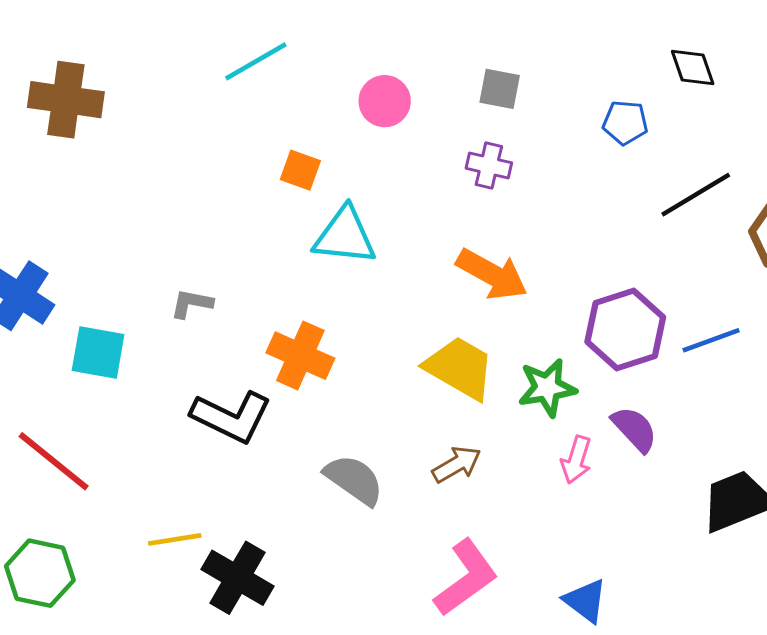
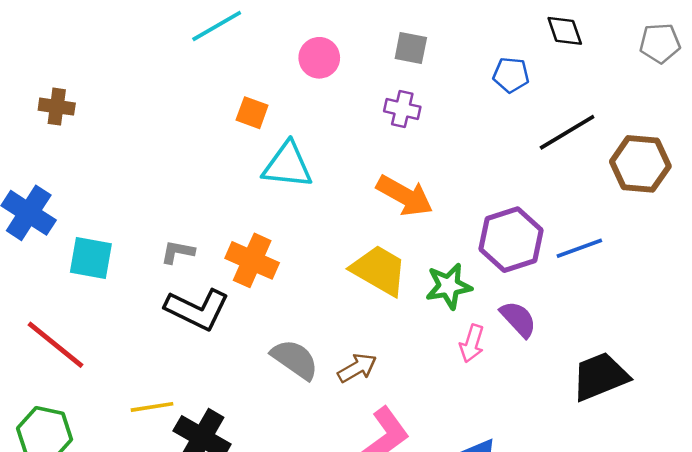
brown cross: (66, 100) -> (57, 107), moved, size x0.6
gray L-shape: (192, 303) -> (178, 252), moved
brown arrow: (457, 464) -> (357, 368), moved

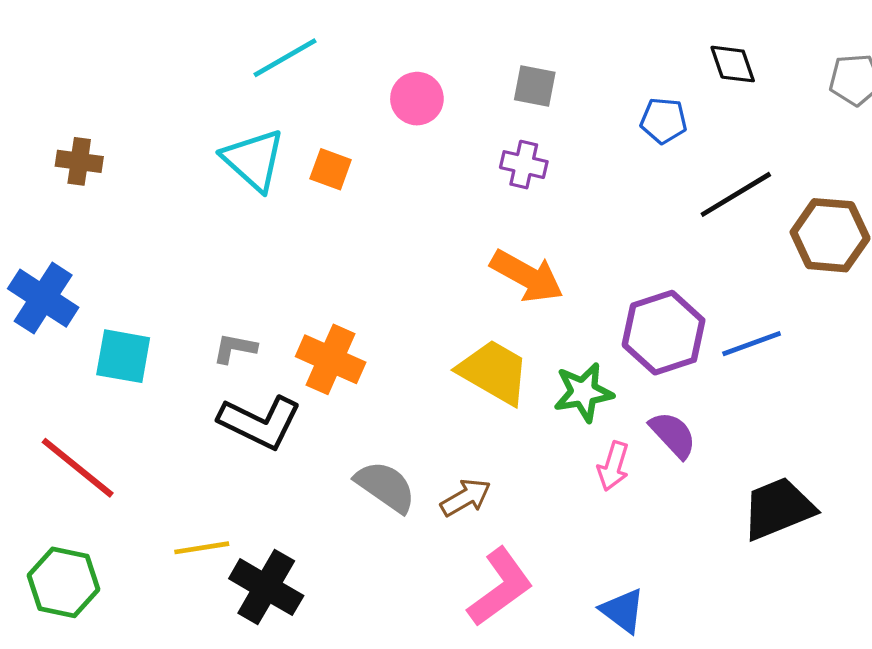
cyan triangle: (288, 165) -> (254, 160), moved, turned 36

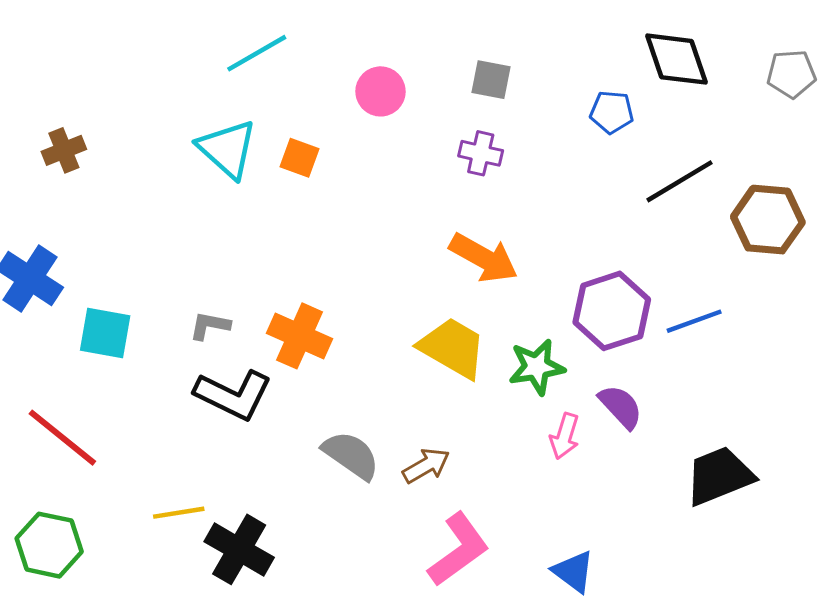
black diamond: (733, 64) -> (677, 59), size x1.5
brown cross: (79, 161) -> (64, 150), turned -30

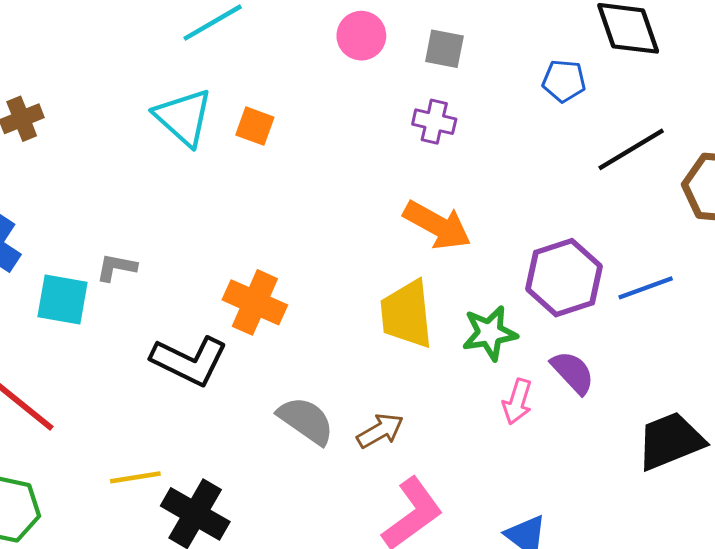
pink circle: (381, 91) -> (361, 36), moved
gray L-shape: (210, 326) -> (116, 267), moved
yellow trapezoid: (453, 348) -> (407, 314), turned -126

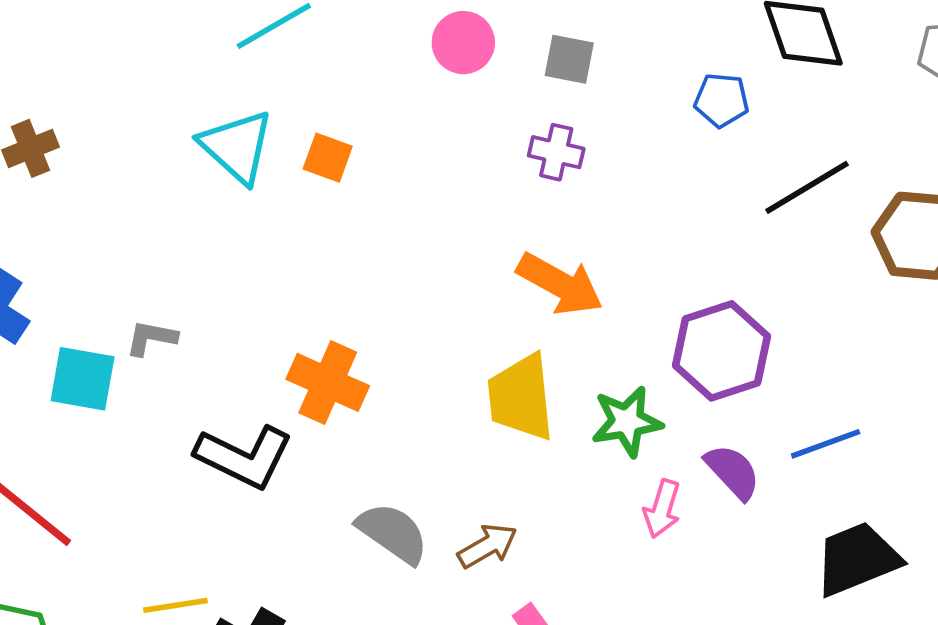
blue line: (646, 288) -> (826, 444), moved

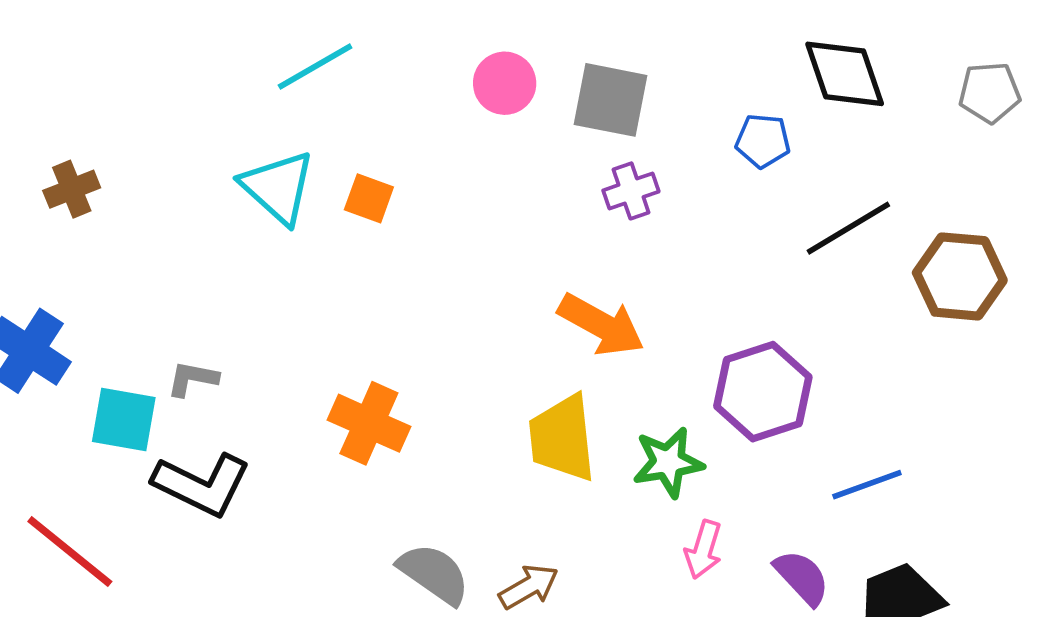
gray square: (569, 59) -> (611, 100), size x1.5
purple cross: (556, 152) -> (631, 191), moved, turned -32
black L-shape: (244, 457) -> (202, 485), moved
purple semicircle: (733, 472) -> (802, 577), moved

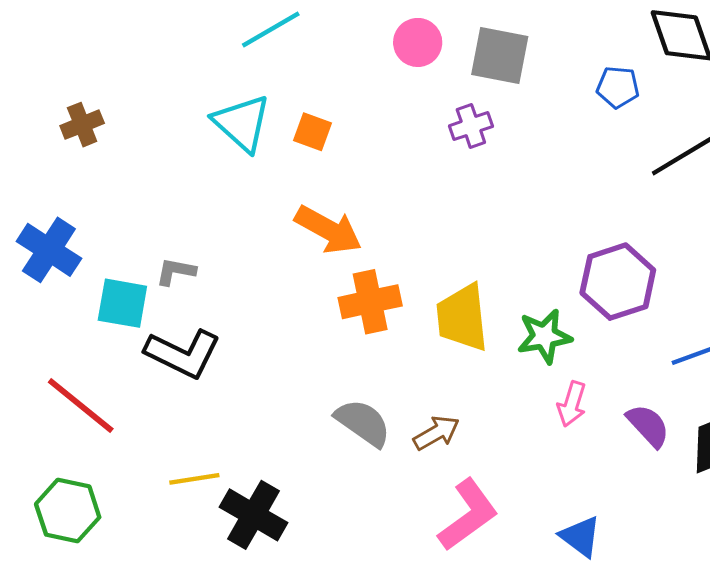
purple cross: (631, 191) -> (471, 126), moved
orange arrow: (601, 325) -> (328, 230), moved
orange cross: (369, 423) -> (370, 302), moved, turned -36

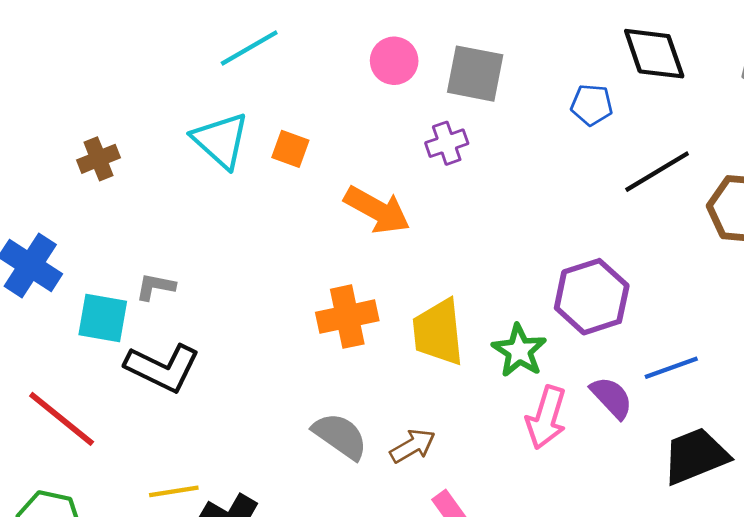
brown cross: (82, 125) -> (99, 159), moved
orange arrow: (328, 230) -> (377, 210), moved
green star: (544, 336) -> (519, 351), turned -30
pink arrow: (572, 404) -> (546, 417), size x1.4
purple semicircle: (648, 426) -> (612, 398), moved

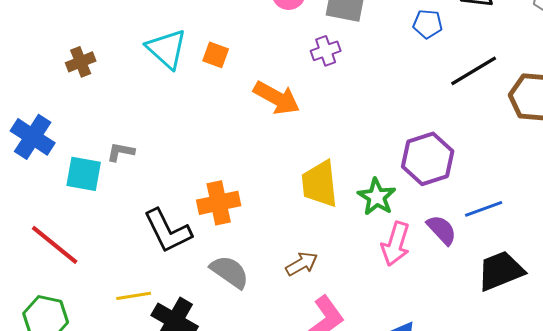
orange cross: (347, 317) -> (219, 203), moved
black L-shape: (162, 368) -> (168, 231), moved, turned 38
gray semicircle: (340, 436) -> (230, 272), moved

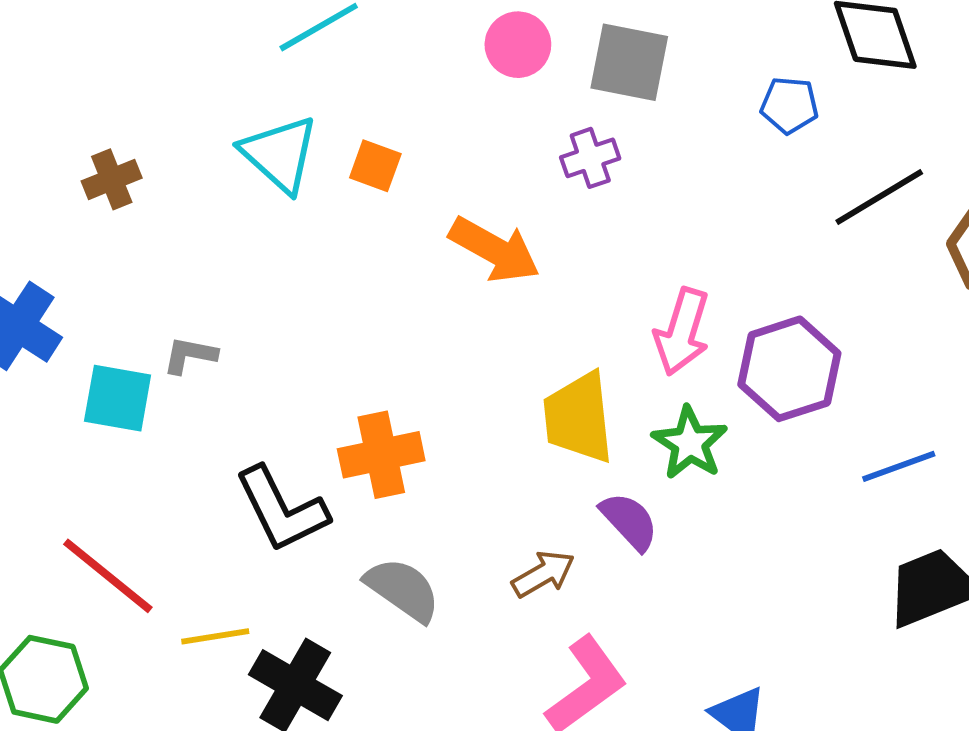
purple semicircle: (442, 230) -> (629, 521), moved
pink arrow: (396, 244) -> (682, 332), moved
red line: (55, 245) -> (108, 576), moved

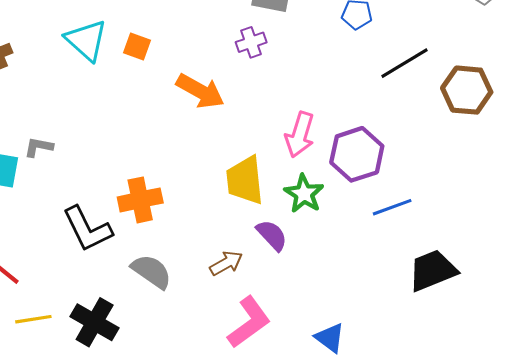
blue line: (899, 466) -> (392, 207), moved
yellow line: (215, 636) -> (33, 319), moved

